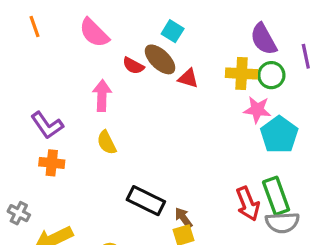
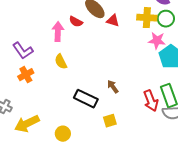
red semicircle: (133, 66) -> (76, 22), moved
orange cross: (52, 163) -> (26, 75), turned -35
brown arrow: (184, 218) -> (113, 87), moved

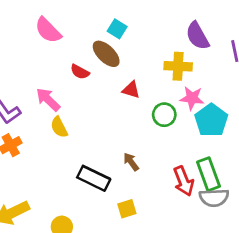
green circle: (166, 19) -> (164, 115), moved
red triangle: (113, 21) -> (131, 90), moved
pink arrow: (58, 32) -> (48, 99), moved, turned -48

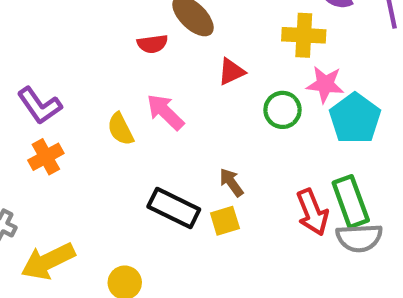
red semicircle: (80, 72) -> (152, 44), turned -36
red triangle: (131, 90) -> (231, 72), turned -42
pink arrow: (48, 99) -> (165, 112), moved
yellow square: (127, 209) -> (225, 221), moved

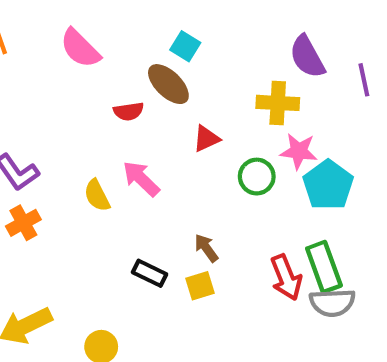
black rectangle: (174, 208) -> (150, 273), size x0.7

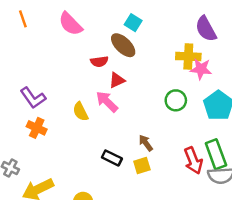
red triangle: (206, 139) -> (117, 80), moved
pink star: (299, 151) -> (201, 69), moved
orange cross: (23, 223) -> (37, 128), turned -36

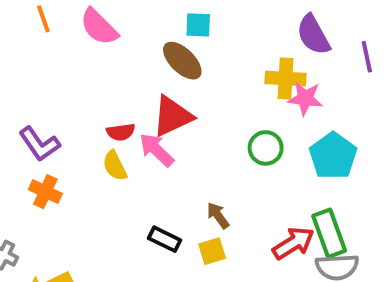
orange line: (23, 19) -> (43, 19), moved
cyan square: (133, 23) -> (198, 25), turned -30
red semicircle: (99, 61) -> (121, 132), moved
red triangle: (117, 80) -> (172, 116), size x1.6
red arrow: (193, 160) -> (293, 243), turned -100

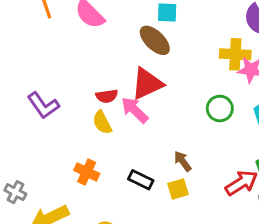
orange cross: (45, 192) -> (87, 172), moved

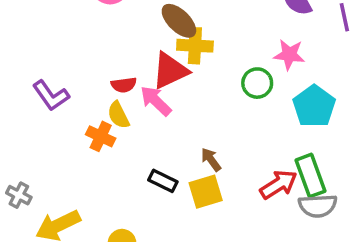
yellow cross: (235, 54) -> (195, 46), moved
green circle: (220, 108) -> (257, 83), moved
orange cross: (87, 172) -> (101, 136), moved
yellow square: (178, 189) -> (206, 192), size x1.4

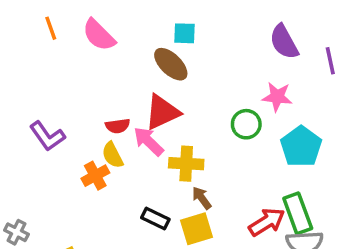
yellow cross: (195, 46) -> (186, 164), moved
orange cross: (101, 136) -> (95, 176), turned 36

